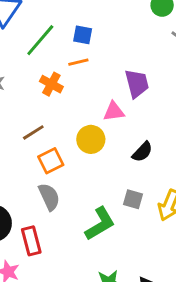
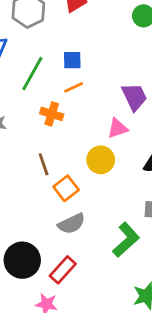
brown line: (33, 132) -> (44, 164), turned -65
gray semicircle: (49, 197) -> (72, 224), turned 100
red rectangle: (31, 241) -> (63, 270), turned 68

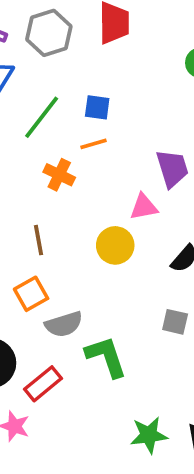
orange square: (66, 188) -> (31, 294), moved
green L-shape: (126, 240) -> (106, 357), moved, turned -75

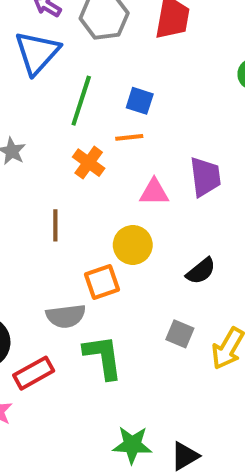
green line: (42, 117) -> (81, 101), turned -30
pink triangle: (144, 207) -> (154, 192), moved
orange square: (31, 294) -> (102, 282), moved

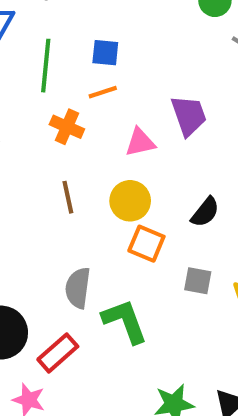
brown line: (55, 225) -> (68, 197), moved
orange square: (102, 282) -> (146, 244), moved, turned -36
gray semicircle: (66, 316) -> (78, 288), turned 117

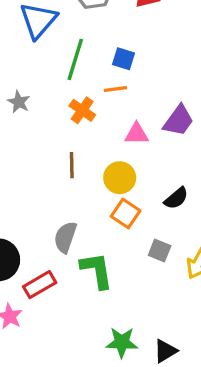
purple trapezoid: (189, 115) -> (179, 121), turned 44

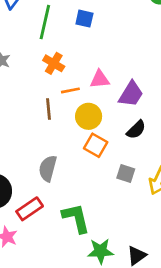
orange line: (115, 89) -> (70, 90), moved
purple trapezoid: (179, 121) -> (131, 94), moved
green L-shape: (97, 270) -> (76, 218), moved

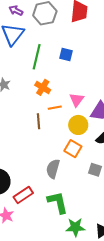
pink triangle: (100, 79) -> (77, 100), turned -49
yellow circle: (89, 116) -> (78, 125), moved
gray semicircle: (48, 168) -> (53, 169), moved

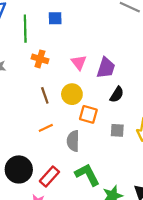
orange line: (55, 108) -> (46, 128), moved
yellow circle: (78, 125) -> (72, 94), moved

